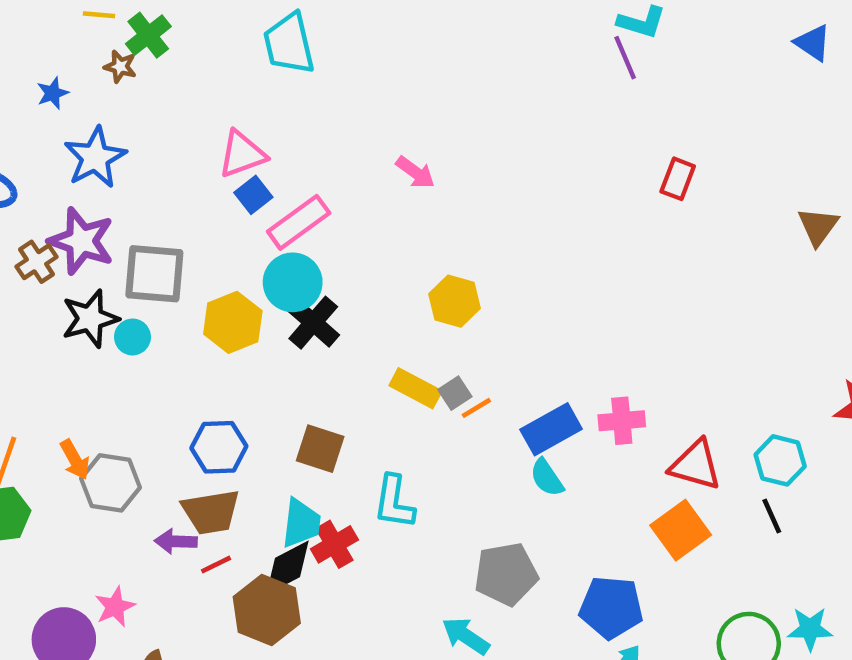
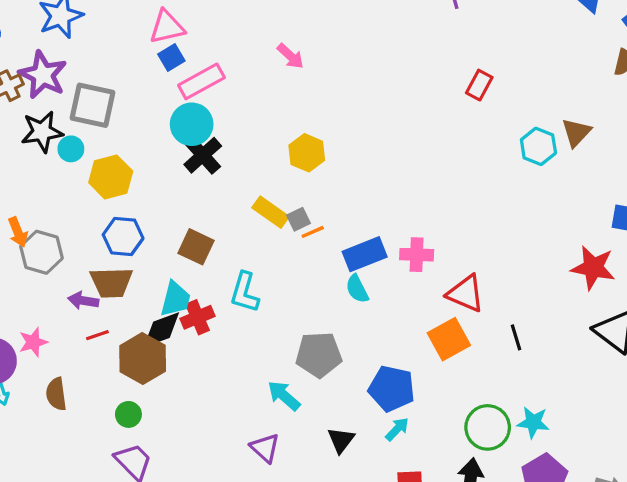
yellow hexagon: (233, 322) -> (111, 177), moved
cyan hexagon: (780, 460) -> (538, 146), moved
red line: (216, 565) -> (97, 335), moved

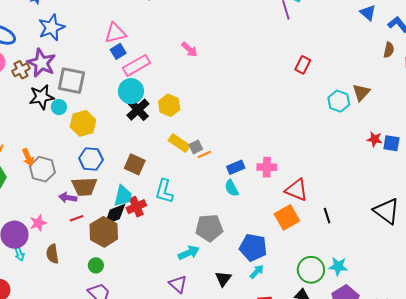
yellow hexagon: (307, 153) -> (169, 105), moved
blue rectangle: (365, 254) -> (236, 167), size x0.7
red star: (593, 268) -> (375, 139), moved, size x0.6
cyan arrow: (284, 396) -> (189, 253), turned 115

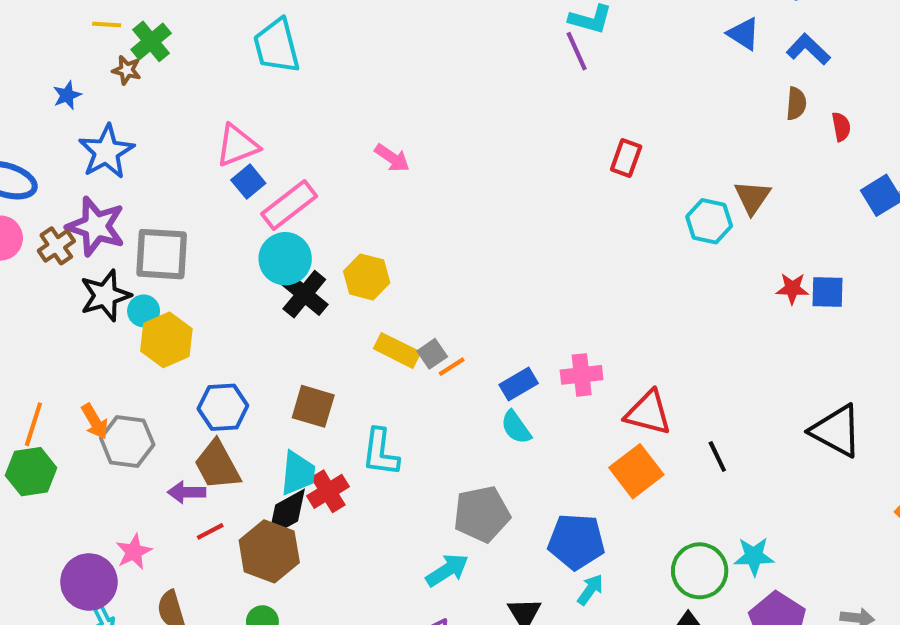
yellow hexagon: (83, 123) -> (166, 340), moved
brown trapezoid: (84, 187) -> (217, 465), turned 72

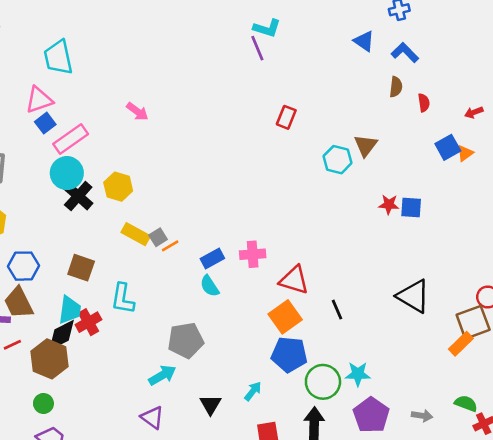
cyan trapezoid: (277, 46) -> (58, 57), moved
blue pentagon: (576, 542) -> (289, 355), moved

